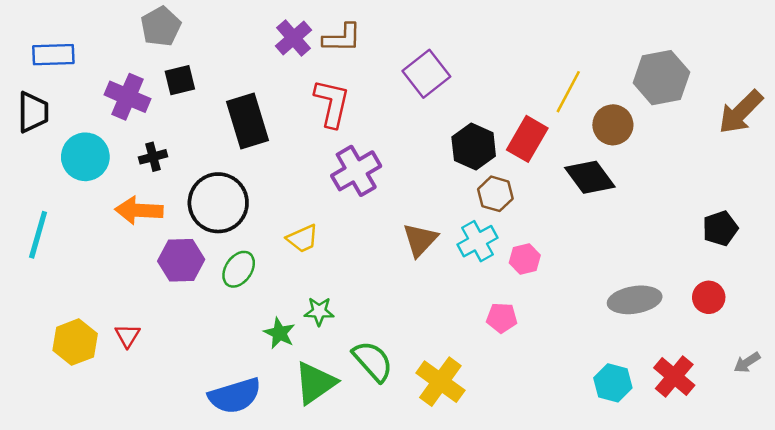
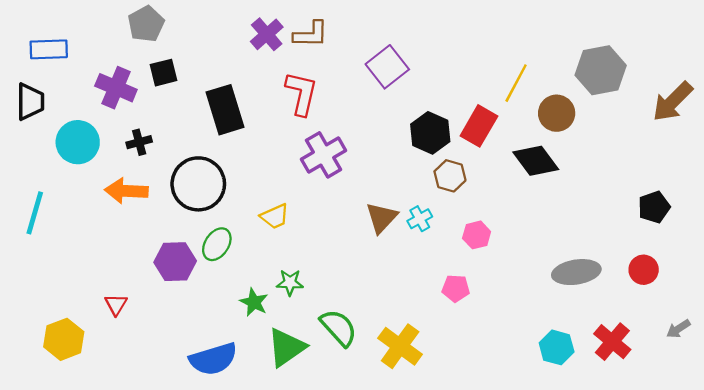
cyan cross: (477, 241) -> (420, 219), moved, size x0.7
purple hexagon: (181, 260) -> (175, 262), moved
yellow hexagon: (75, 342) -> (64, 339), moved

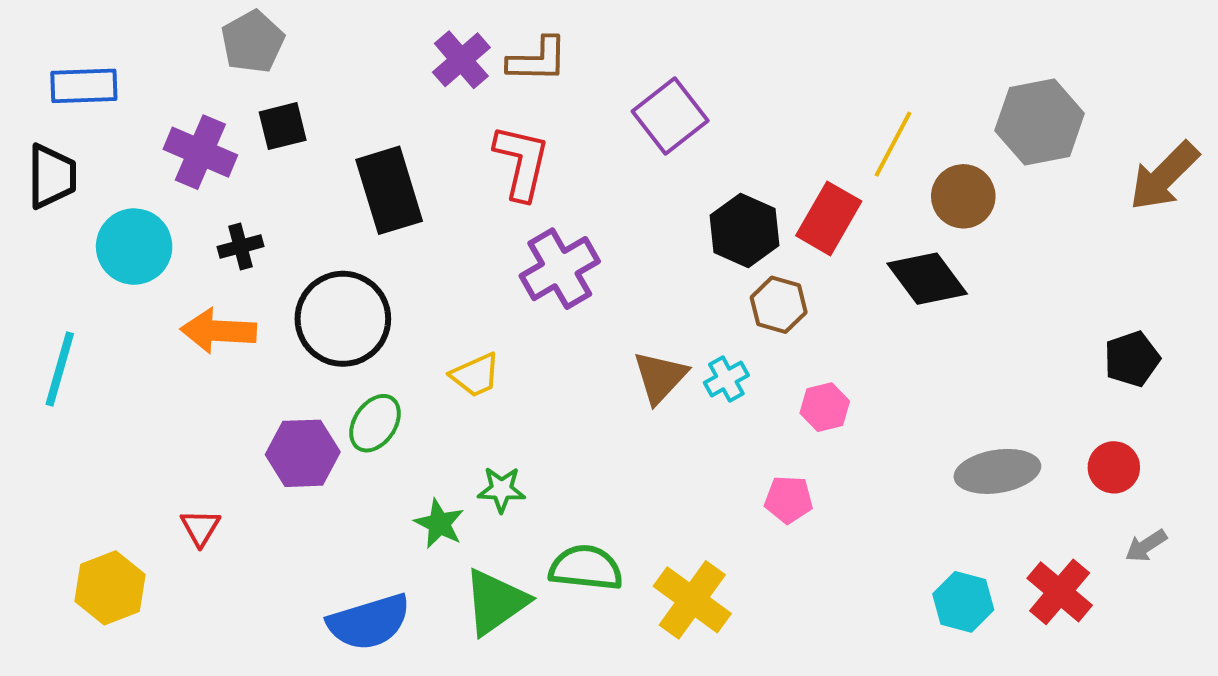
green semicircle: (339, 328) -> (586, 568), turned -42
gray arrow: (678, 329) -> (1146, 546), moved

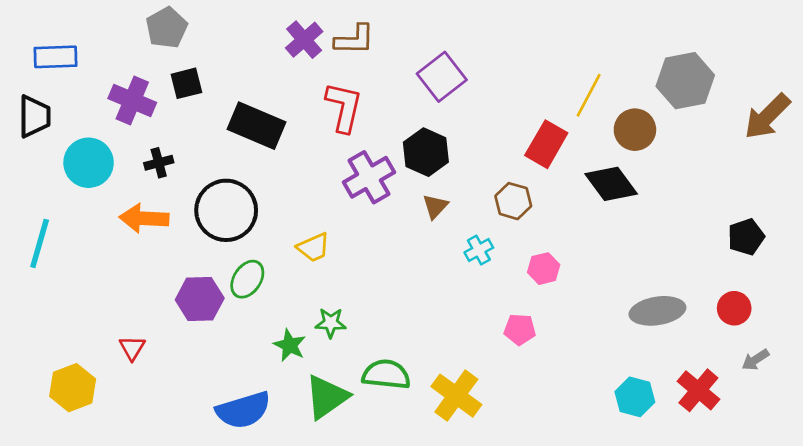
black rectangle: (389, 190) -> (257, 126), turned -50
black hexagon: (744, 230) -> (426, 152), moved
brown triangle: (660, 377) -> (435, 206), moved, size x0.7

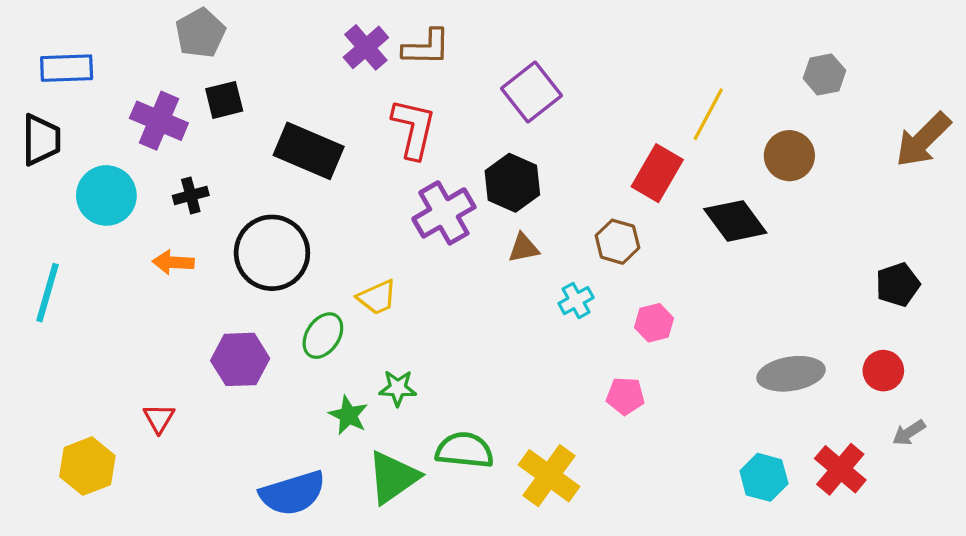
gray hexagon: (685, 81) -> (824, 74), moved, size x0.6
brown circle: (635, 130) -> (789, 156), moved
brown triangle: (435, 206) -> (524, 248), turned 36
orange arrow: (144, 218) -> (173, 262), size x0.7
green ellipse: (247, 279) -> (323, 336), moved

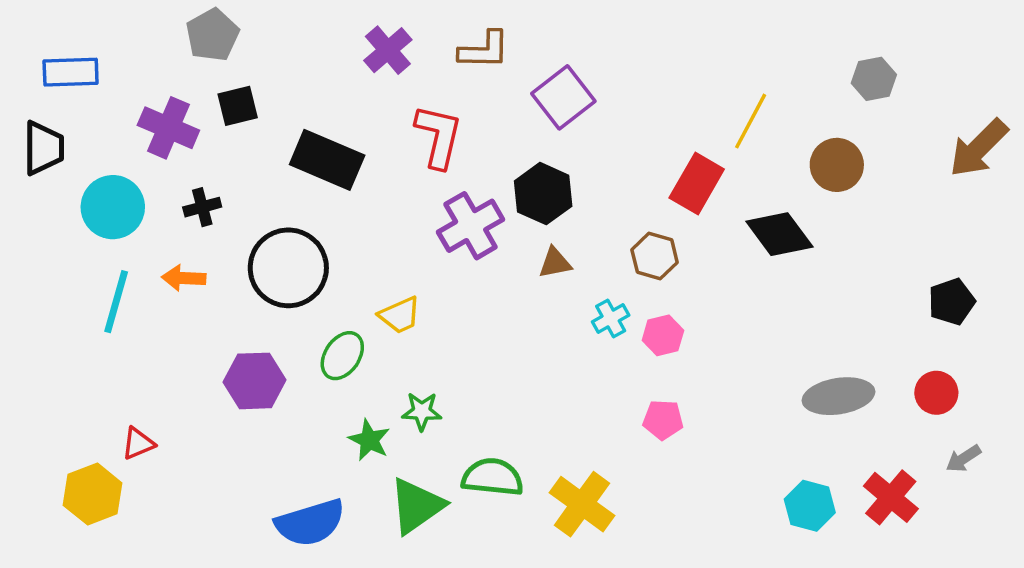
brown L-shape: (426, 47) -> (484, 50), moved
cyan line: (47, 293) -> (116, 302), moved
pink hexagon: (654, 323) -> (663, 335), moved
red triangle: (159, 418) -> (138, 443), moved, turned 36

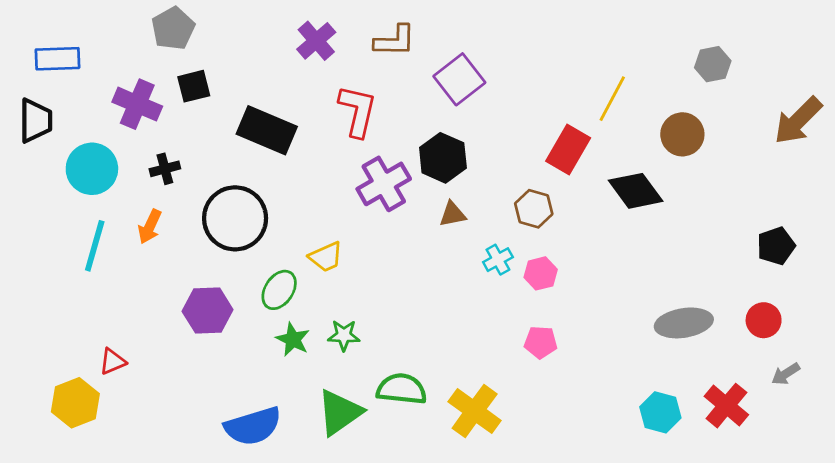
orange arrow: (184, 278) -> (150, 227), turned -68
green star: (369, 440) -> (293, 339), moved

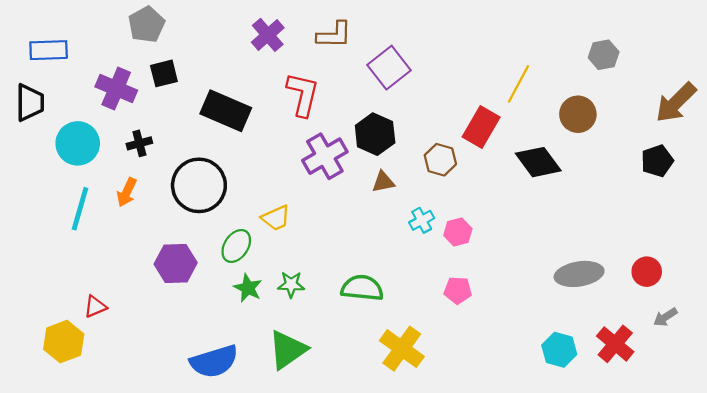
brown hexagon: (534, 209) -> (440, 160), moved
black pentagon: (776, 246) -> (657, 161), moved
green semicircle: (402, 389) -> (362, 288), moved

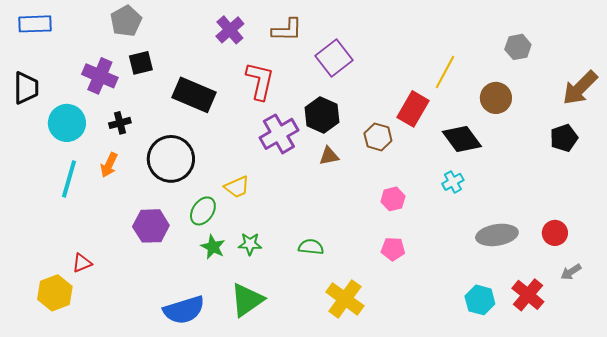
blue rectangle: (49, 50) -> (35, 24), moved
cyan cross: (422, 220) -> (453, 182), moved
green semicircle: (362, 288) -> (311, 247), size x0.7

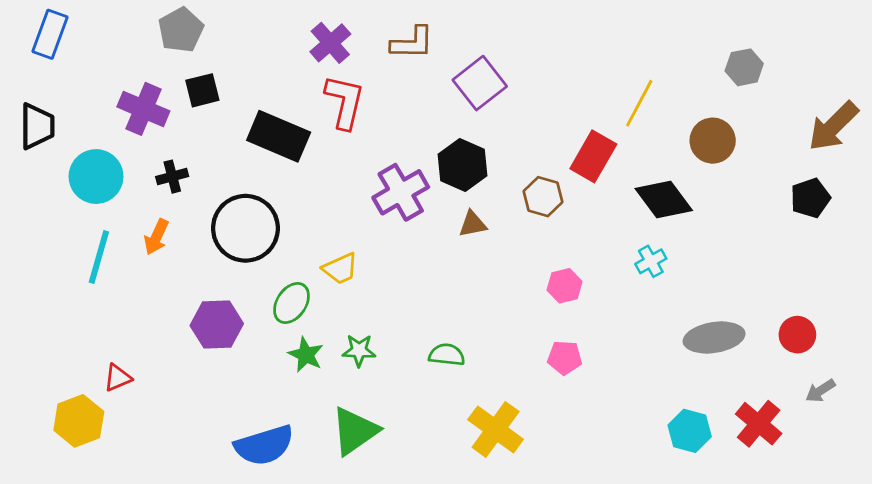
blue rectangle: (35, 24) -> (50, 34), turned -68
red L-shape: (260, 81) -> (345, 102), moved

